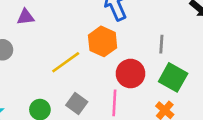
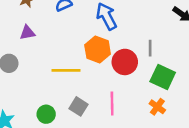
yellow line: (66, 62) -> (66, 70), turned 40
red circle: (130, 74) -> (125, 62), moved

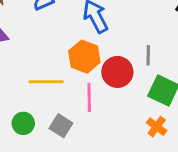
pink line: (112, 104) -> (89, 97), moved
green circle: (46, 114) -> (23, 123), moved

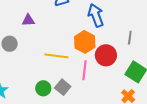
gray line: (148, 55) -> (130, 38), moved
green circle: (23, 123) -> (43, 88), moved

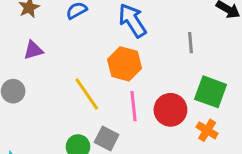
red circle: (106, 55) -> (170, 110), moved
yellow line: (56, 56) -> (87, 94), turned 60

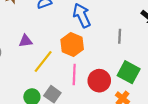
purple triangle: (33, 50) -> (26, 41), moved
yellow line: (87, 94) -> (43, 62), turned 65

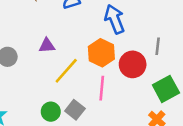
green square: (129, 72) -> (166, 89), turned 30
red circle: (99, 81) -> (133, 64), moved

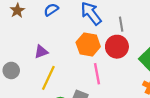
gray line: (158, 46) -> (121, 24), moved
yellow line: (66, 71) -> (48, 78), moved

